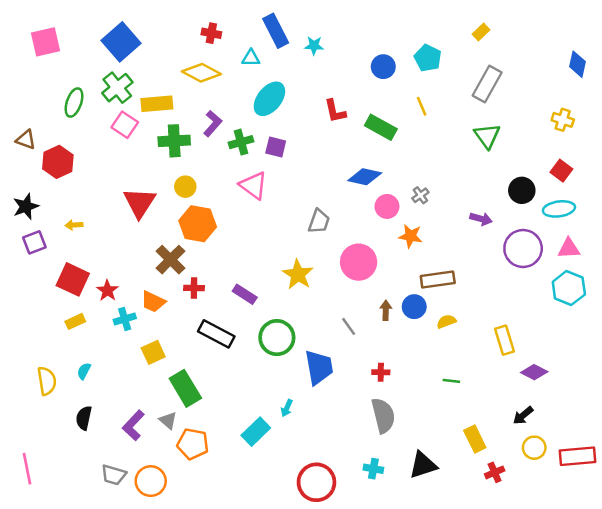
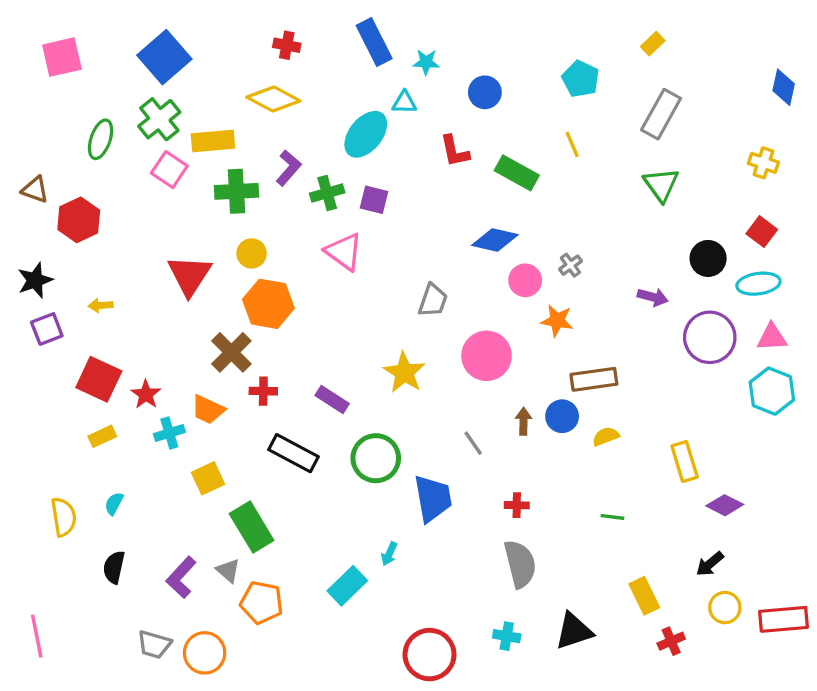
cyan triangle: (251, 58) -> (404, 102), moved
blue circle: (383, 67) -> (485, 92), moved

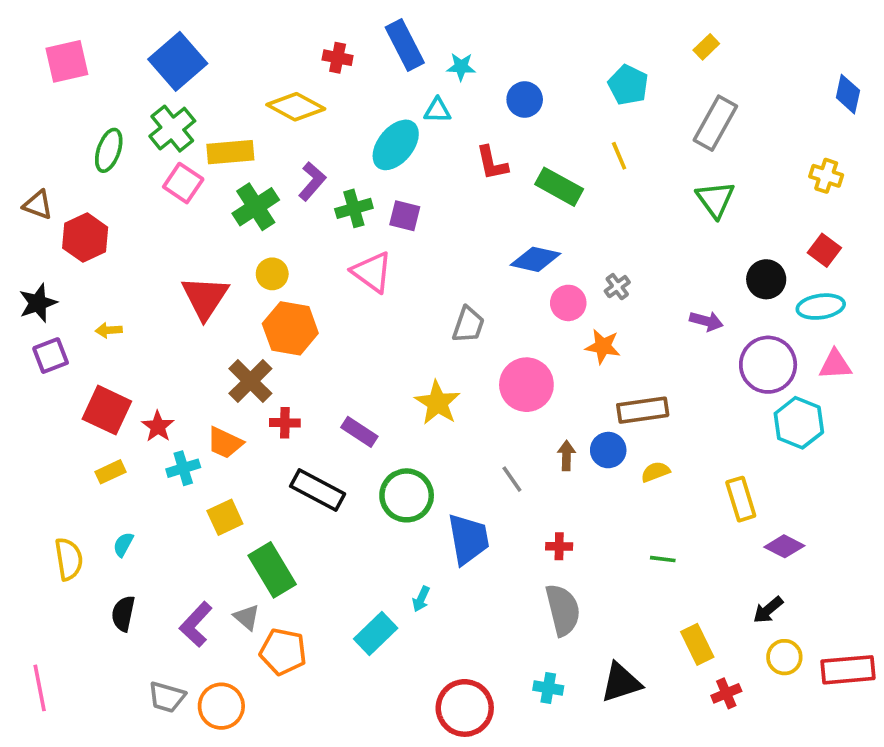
red cross: (287, 45) -> (338, 58), moved
green cross: (236, 191) -> (256, 207), turned -30
cyan hexagon: (772, 391) -> (799, 423), moved

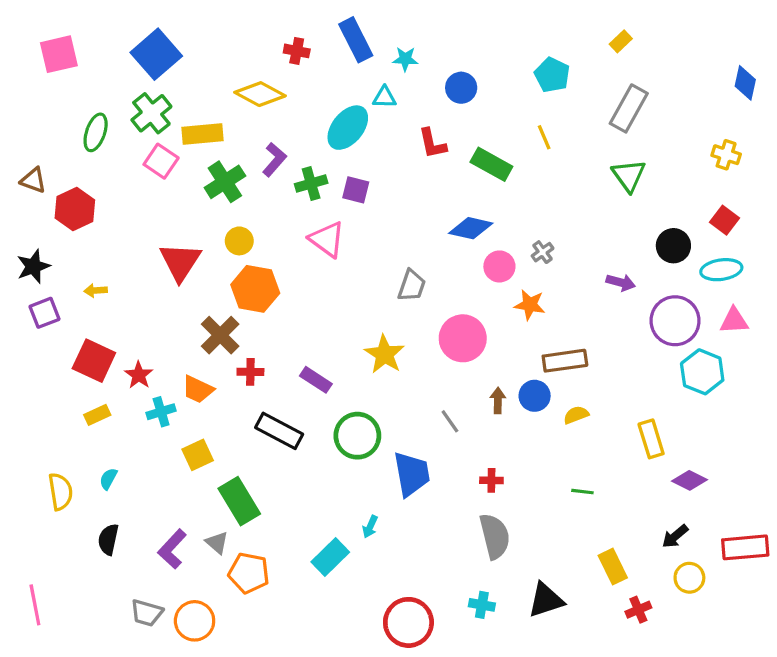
red rectangle: (848, 670) -> (745, 547), moved

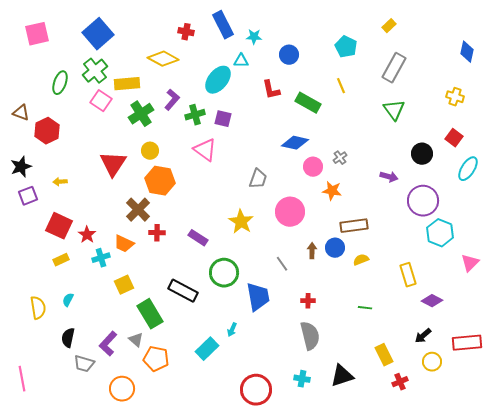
cyan ellipse: (721, 270) -> (468, 169), moved, turned -50
pink triangle: (734, 321) -> (470, 263), moved, turned -42
black rectangle: (279, 431) -> (183, 291), moved
gray trapezoid: (147, 613) -> (84, 364), moved

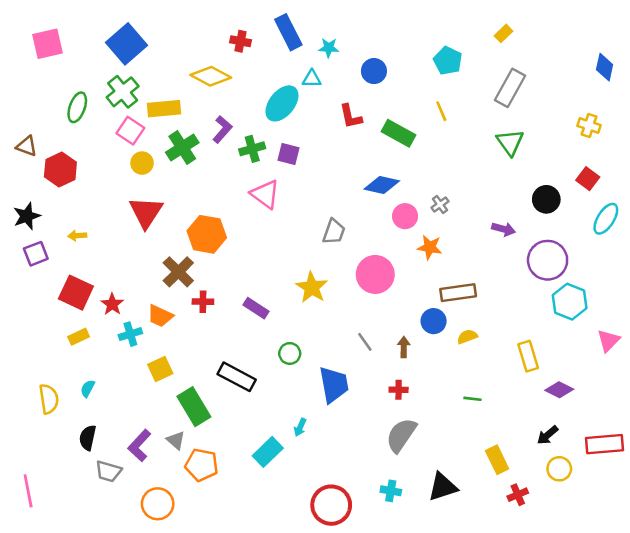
yellow circle: (150, 151) -> (142, 163), moved
brown arrow: (312, 251) -> (404, 347), moved
green circle: (224, 273) -> (290, 353), size x0.6
gray semicircle: (310, 336) -> (401, 435), turned -132

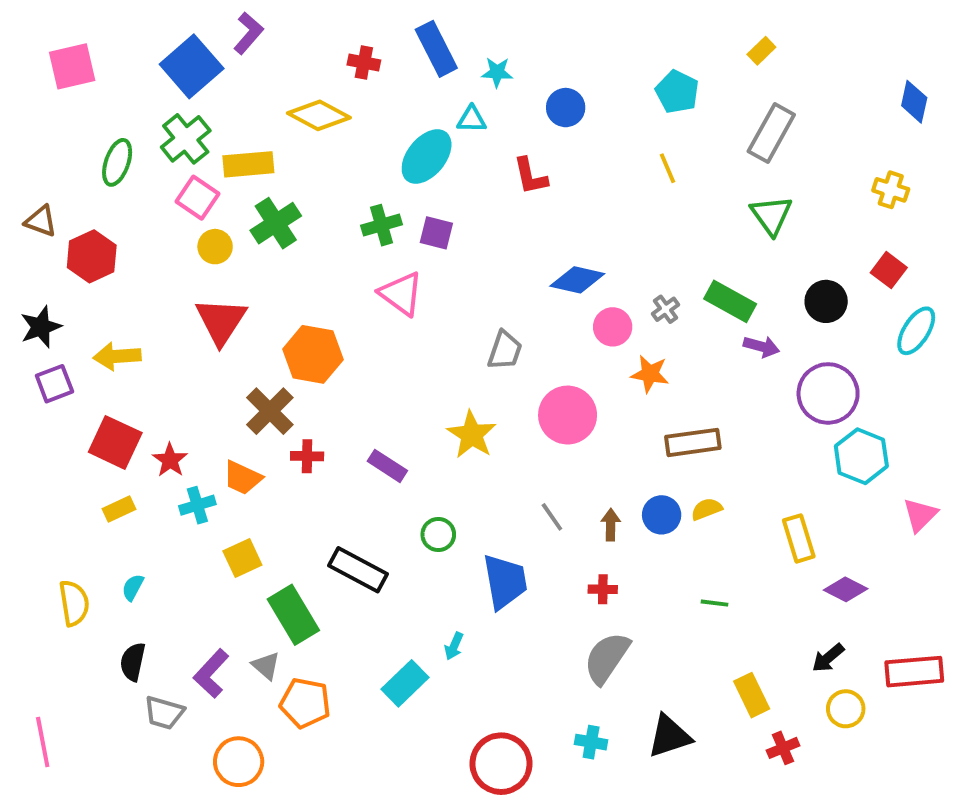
purple L-shape: (222, 129) -> (248, 33), moved
green rectangle: (399, 133) -> (730, 301), moved
yellow arrow: (77, 236) -> (117, 356), size x1.6
blue circle: (434, 321) -> (662, 515), moved

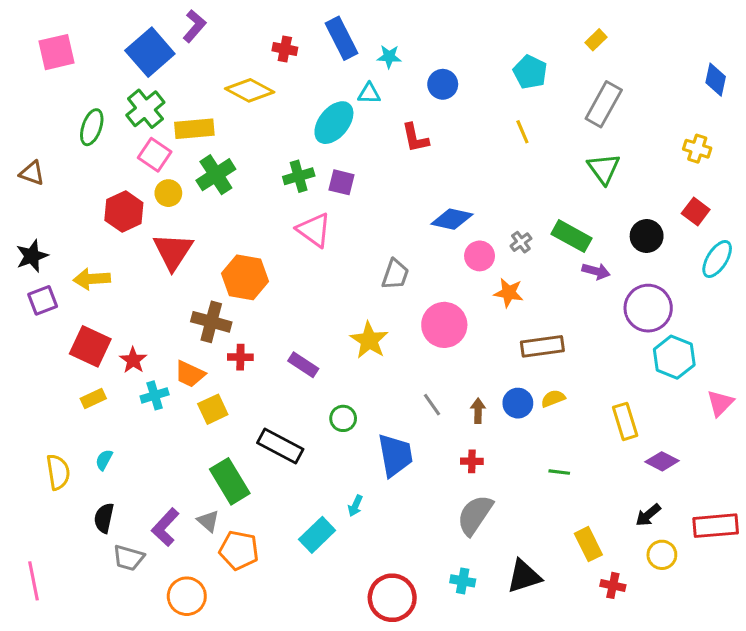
red hexagon: (92, 256) -> (124, 211), moved
brown cross: (270, 411) -> (211, 322), turned -30
yellow square: (242, 558) -> (213, 409), moved
red cross: (783, 748) -> (613, 585), turned 35

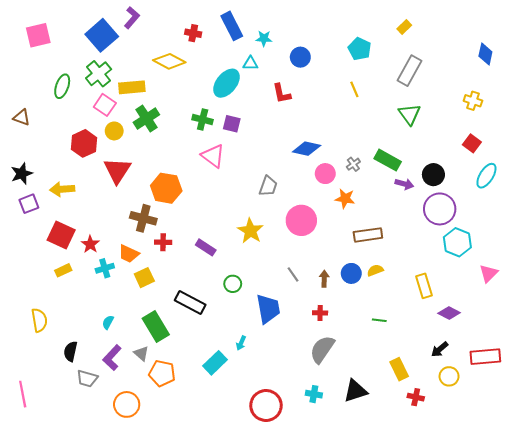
green cross: (299, 176) -> (203, 120), turned 30
black circle: (647, 236) -> (433, 175), moved
cyan semicircle: (104, 460) -> (108, 322), moved

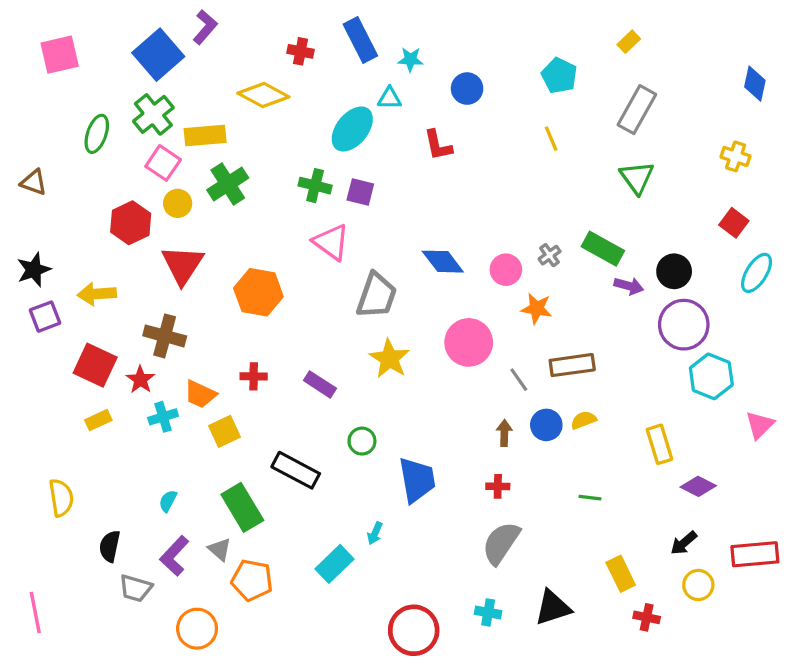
blue diamond: (307, 149) -> (443, 262), moved, turned 40
gray trapezoid: (268, 186) -> (377, 296), moved, size x1.4
brown cross: (143, 218) -> (165, 336), moved
gray line: (293, 274) -> (519, 380), moved

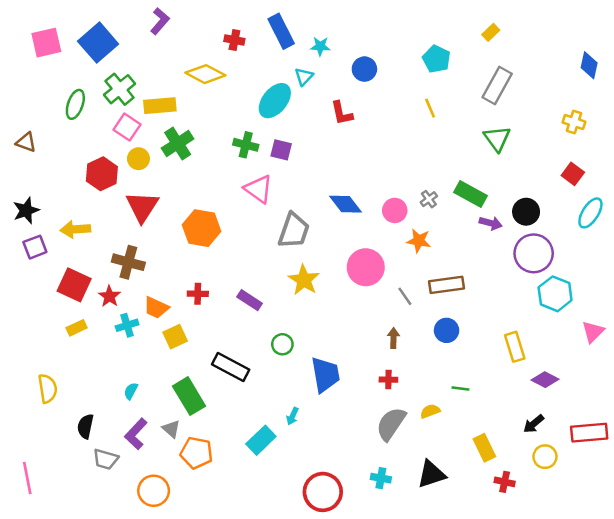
blue square: (158, 55) -> (98, 43), moved
cyan triangle: (389, 98) -> (304, 77), turned -48
yellow semicircle: (584, 420) -> (430, 411), moved
blue circle: (546, 425) -> (447, 330), moved

